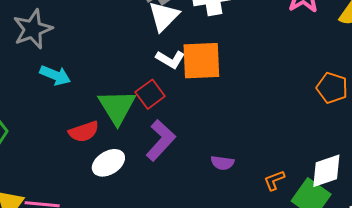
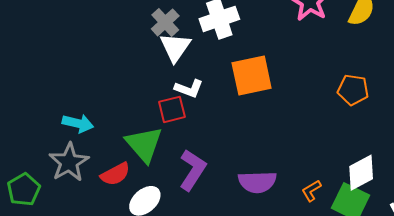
gray star: (33, 29) -> (69, 162), moved
orange square: (201, 61) -> (252, 76), moved
red square: (150, 94) -> (172, 109), moved, turned 32
purple semicircle: (222, 163) -> (257, 182), size x1.6

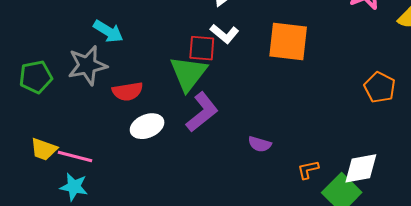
green triangle: (144, 144) -> (188, 73), moved
purple semicircle: (257, 182) -> (260, 144), size x0.6

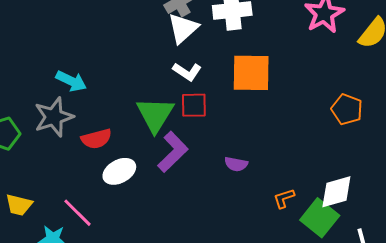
red square: (202, 48) -> (194, 105), moved
purple semicircle: (260, 144) -> (236, 164), moved
pink line: (75, 157) -> (77, 213), moved, turned 36

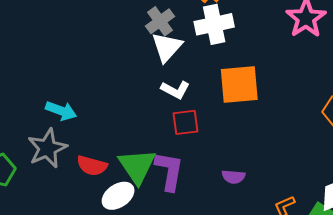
green triangle: (155, 115) -> (137, 166), moved
red semicircle: (96, 139) -> (92, 166), turned 36
purple L-shape: (173, 152) -> (169, 171), turned -30

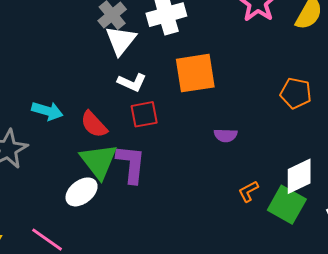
cyan arrow: (61, 111) -> (47, 111), moved
red semicircle: (92, 166) -> (94, 124), moved, turned 36
purple semicircle: (233, 177) -> (226, 135), moved

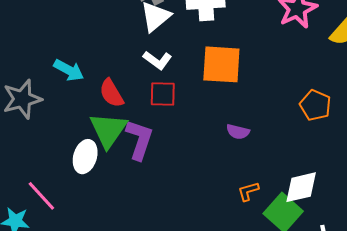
white ellipse: (82, 192) -> (85, 157), turned -48

